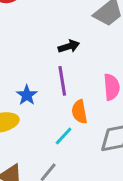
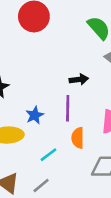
cyan line: (64, 136) -> (49, 155), moved

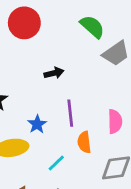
black arrow: (79, 79) -> (54, 73), moved

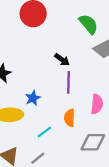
black arrow: (54, 73) -> (62, 60), moved, turned 42
purple line: (70, 113) -> (69, 82), moved

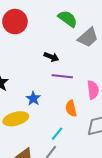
purple line: (69, 82) -> (62, 76), turned -72
cyan line: (44, 132) -> (57, 134), moved

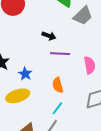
blue star: (33, 98) -> (25, 74), moved
orange semicircle: (71, 108) -> (58, 85), moved

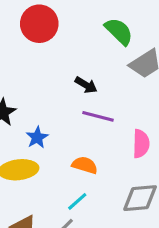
orange semicircle: (58, 85) -> (85, 165), turned 112

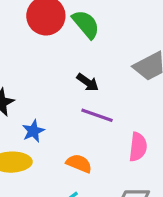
green semicircle: (119, 31) -> (86, 24), moved

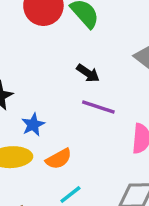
orange semicircle: (79, 163) -> (59, 159), moved, turned 130

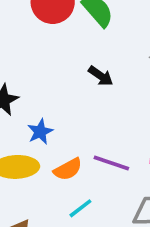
purple line: (98, 107) -> (111, 163), moved

